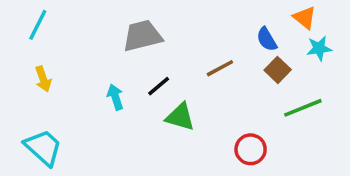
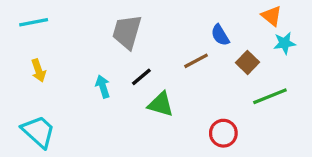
cyan line: (38, 25) -> (34, 22), turned 52
gray trapezoid: (142, 36) -> (127, 32), turned -60
blue semicircle: (267, 39) -> (220, 35), moved

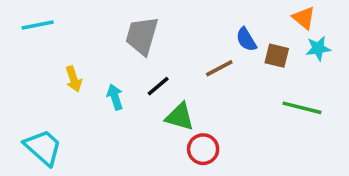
brown square: (247, 62) -> (277, 56), moved, turned -30
yellow arrow: (38, 70) -> (74, 79), moved
green line: (270, 96) -> (302, 108), turned 36
red circle: (223, 133) -> (203, 149), moved

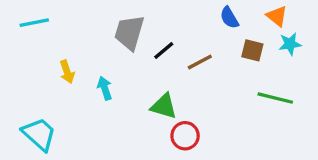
blue semicircle: (246, 39) -> (229, 18), moved
black line: (158, 86) -> (164, 50), moved

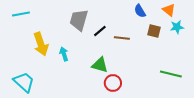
brown line: (200, 62) -> (122, 38), turned 35
yellow arrow: (67, 72) -> (41, 44), size x1.6
green line: (275, 98) -> (171, 74), moved

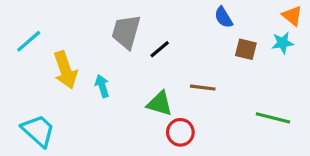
orange triangle: (169, 10) -> (292, 16), moved
cyan line: (21, 14) -> (29, 41), moved, turned -30
brown line: (122, 38) -> (203, 88), moved

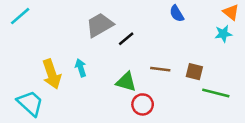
gray trapezoid: (126, 32) -> (100, 25), turned 44
cyan line: (29, 41) -> (20, 16), moved
brown square: (246, 49) -> (194, 72), moved
yellow arrow: (65, 70) -> (52, 74), moved

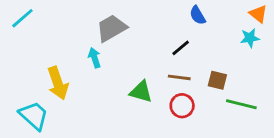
black line: (126, 39) -> (181, 48), moved
cyan arrow: (81, 68) -> (94, 58), moved
red circle: (143, 104) -> (182, 106), moved

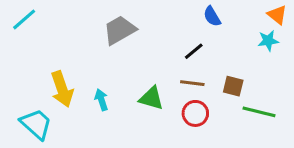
cyan arrow: (94, 58) -> (101, 100), moved

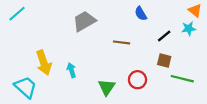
blue semicircle: (212, 16) -> (141, 14), moved
black line: (194, 51) -> (164, 36), moved
brown line: (192, 83) -> (122, 42), moved
green triangle: (151, 98) -> (107, 87), moved, turned 48

